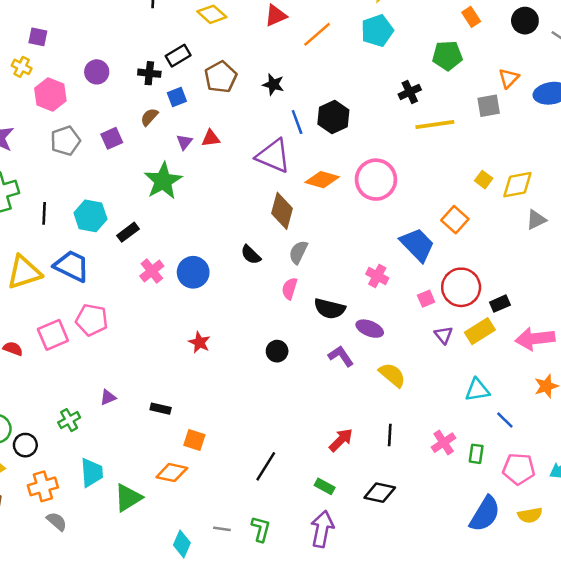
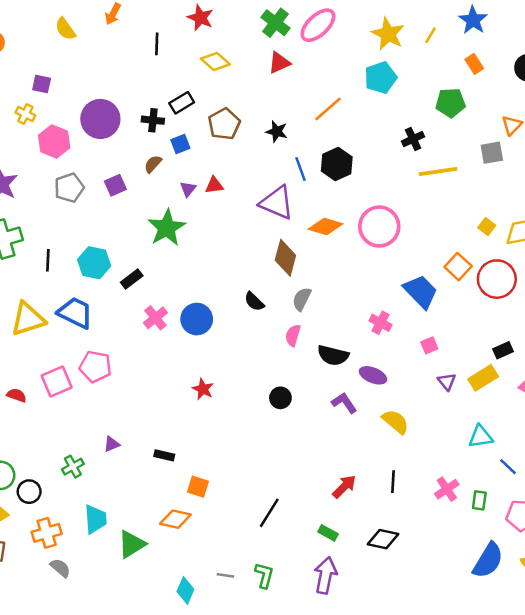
orange line: (317, 34) -> (328, 109), moved
purple circle: (97, 72) -> (100, 119), size x1.6
red circle: (461, 287) -> (497, 279), moved

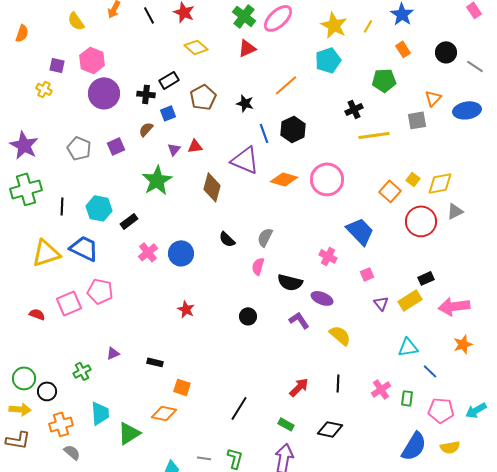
black line: (157, 44) -> (149, 15), moved, turned -30
pink hexagon: (54, 141) -> (92, 60), moved
gray pentagon: (69, 188) -> (79, 148), turned -30
brown diamond: (285, 258) -> (212, 187), moved
orange square: (458, 267) -> (390, 191), moved

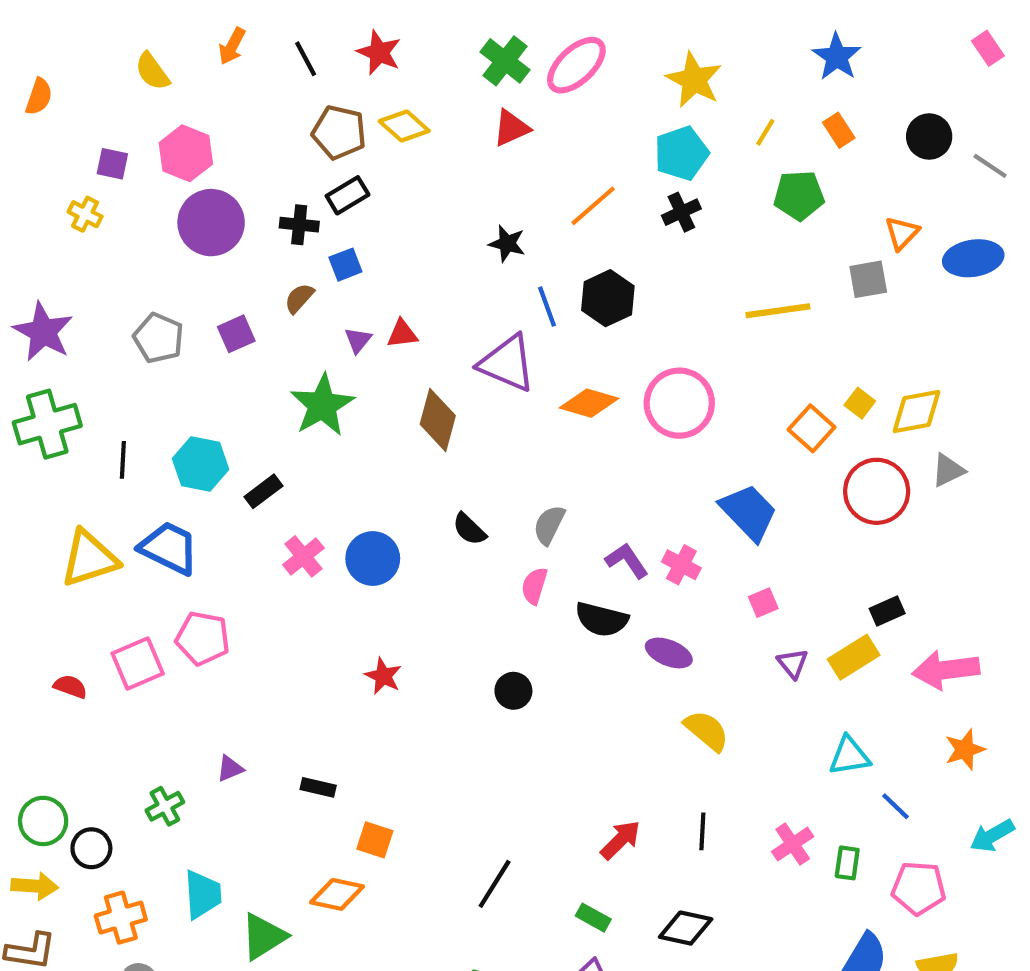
yellow line: (368, 26) -> (765, 132), moved
brown pentagon: (203, 97) -> (339, 132), moved, turned -30
black cross: (354, 109) -> (681, 212), moved
purple L-shape: (299, 320) -> (627, 561), moved
cyan arrow: (476, 410) -> (992, 836), moved

